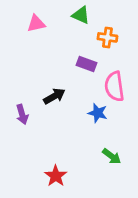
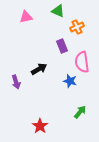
orange cross: (107, 37) -> (77, 27), turned -32
purple rectangle: (86, 64) -> (62, 46), turned 48
green arrow: (112, 156) -> (80, 112), turned -88

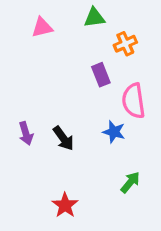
green triangle: (58, 11) -> (94, 18), turned -32
black arrow: (39, 69) -> (63, 138), moved, turned 84

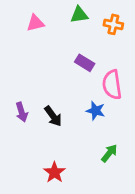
orange cross: (125, 44) -> (113, 24), moved, turned 36
purple rectangle: (101, 75) -> (85, 63), turned -36

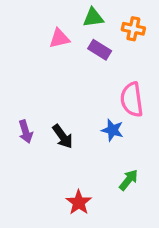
pink triangle: (35, 23) -> (59, 38), moved
purple rectangle: (85, 63) -> (100, 50), moved
red star: (54, 172) -> (79, 202), moved

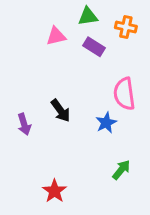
blue star: (112, 130) -> (106, 123), turned 30
black arrow: (63, 137) -> (61, 111), moved
red star: (79, 202) -> (54, 191), moved

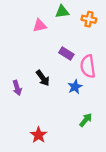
purple rectangle: (94, 47) -> (66, 53), moved

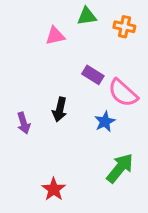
pink semicircle: (88, 66) -> (123, 93), turned -40
black arrow: (43, 78) -> (60, 110), turned 49
green arrow: (86, 120) -> (120, 168), size x1.5

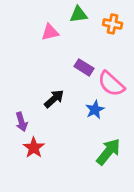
black arrow: (60, 110) -> (54, 99), turned -145
purple arrow: (24, 123) -> (21, 122), moved
red star: (54, 189) -> (34, 148), moved

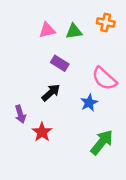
green triangle: (79, 14) -> (74, 31), moved
purple rectangle: (84, 67) -> (60, 63), moved
red star: (34, 148) -> (42, 132), moved

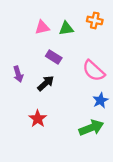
blue star: (89, 103) -> (100, 100), moved
purple arrow: (20, 114) -> (18, 74), moved
green arrow: (102, 142) -> (91, 128), turned 30

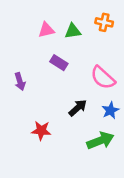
black arrow: (46, 83) -> (78, 108), moved
red star: (38, 119) -> (41, 131), turned -30

